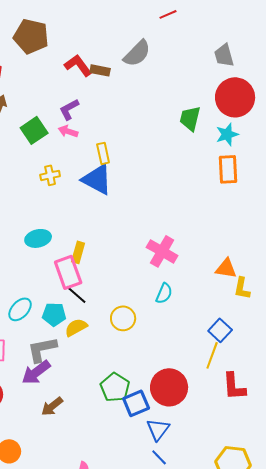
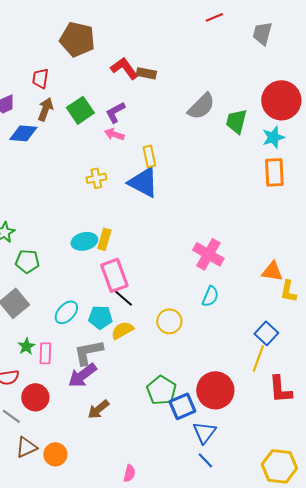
gray semicircle: (137, 53) -> (201, 106), moved
gray trapezoid: (224, 55) -> (262, 33), moved, turned 30
green square: (34, 130) -> (80, 110), moved
yellow rectangle: (78, 252) -> (104, 239), moved

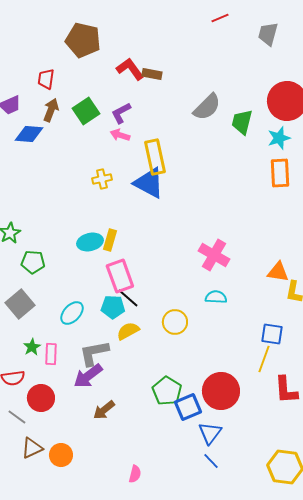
yellow rectangle: (149, 156) -> (155, 157), size x1.6
cyan semicircle: (210, 296) -> (216, 297), turned -110
cyan pentagon: (100, 317) -> (113, 307), moved
blue square: (266, 333) -> (272, 334), turned -35

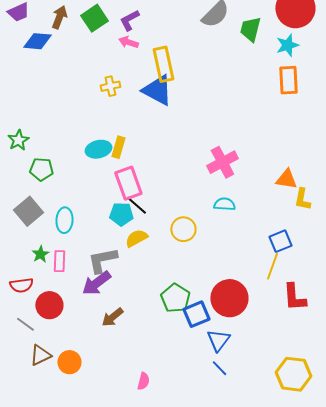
pink cross: (214, 255) -> (222, 162), turned 32
cyan ellipse: (72, 313) -> (64, 220), moved, turned -40
blue square: (272, 334) -> (280, 241), turned -30

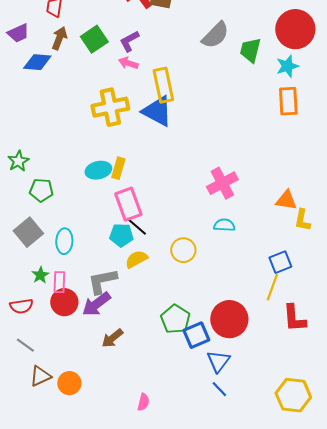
yellow cross: (110, 86) -> (110, 107), size x1.8
red circle: (49, 305) -> (64, 302), moved

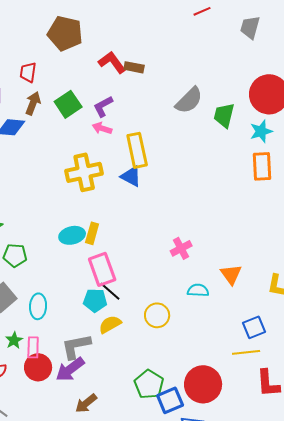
blue triangle: (157, 111) -> (131, 176), size x0.7
pink cross: (222, 183) -> (181, 248), moved, size x0.7
orange triangle: (286, 200) -> (231, 274), moved, turned 45
yellow line: (272, 287) -> (246, 352), turned 64

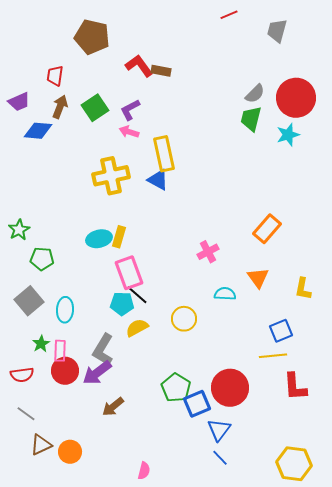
gray semicircle: (189, 100) -> (255, 94), moved, size x0.7
orange rectangle: (262, 166) -> (267, 229), moved, turned 44
gray L-shape: (76, 346) -> (103, 350), turned -48

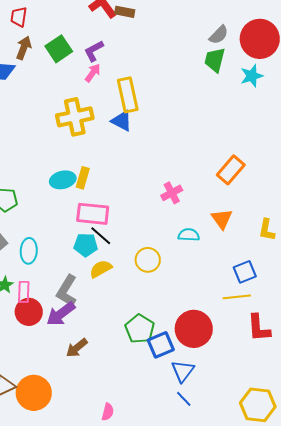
pink arrow: (129, 132) -> (93, 73), turned 108
pink rectangle: (129, 273) -> (93, 214), turned -64
orange circle: (70, 452) -> (34, 393), size x1.5

